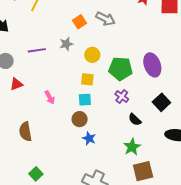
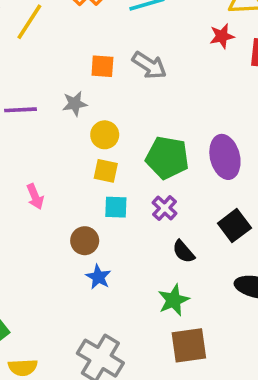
orange square: (80, 22) -> (102, 66), turned 32
yellow circle: (92, 55) -> (105, 135), moved
cyan square: (85, 100) -> (116, 207), moved

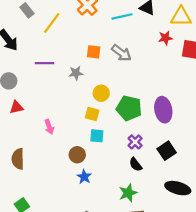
purple line: (21, 110) -> (44, 63), moved
yellow circle: (105, 135) -> (101, 93), moved
purple cross: (165, 208) -> (135, 142), moved

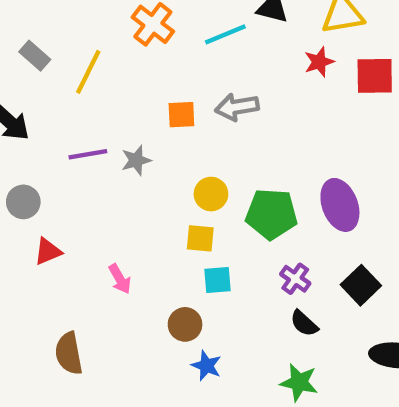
gray arrow: (121, 53) -> (237, 107), turned 144
gray star: (76, 73) -> (136, 160), moved
green star: (128, 193) -> (299, 382), turned -30

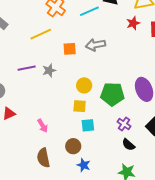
yellow line: (88, 72) -> (41, 34), moved, turned 40
brown semicircle: (69, 353) -> (43, 158), moved

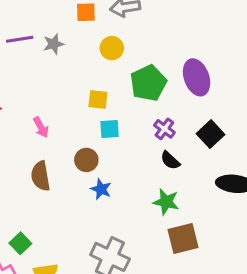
yellow circle: (84, 85) -> (112, 48), moved
green pentagon: (112, 94) -> (148, 83), turned -30

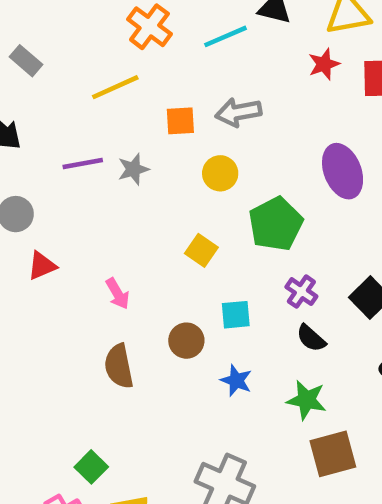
purple ellipse: (197, 77) -> (343, 171), moved
yellow square: (98, 100) -> (201, 250), turned 30
cyan square: (110, 129) -> (236, 315), moved
blue star: (101, 189) -> (236, 380), moved

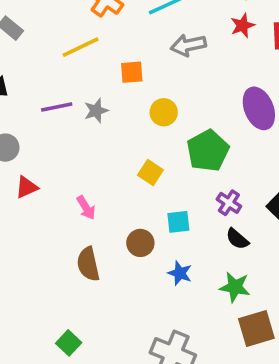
gray arrow: (238, 112) -> (188, 45), moved

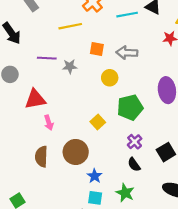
gray arrow: (188, 45) -> (127, 53), moved
yellow square: (150, 172) -> (98, 122), moved
red triangle: (27, 187) -> (35, 99), moved, size x1.5
cyan square: (178, 222) -> (95, 198), moved
brown circle: (140, 243) -> (76, 152), size x1.5

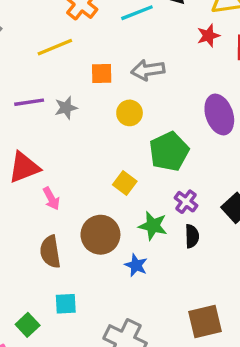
black semicircle: (134, 164) -> (192, 236), turned -136
green star: (125, 193) -> (153, 226), moved
cyan square: (95, 198) -> (66, 304), moved

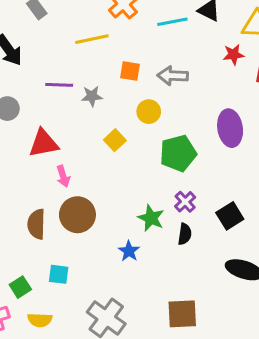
yellow square: (125, 183) -> (115, 140), moved
brown circle: (100, 235) -> (77, 215), moved
brown semicircle: (50, 252) -> (36, 224), moved

